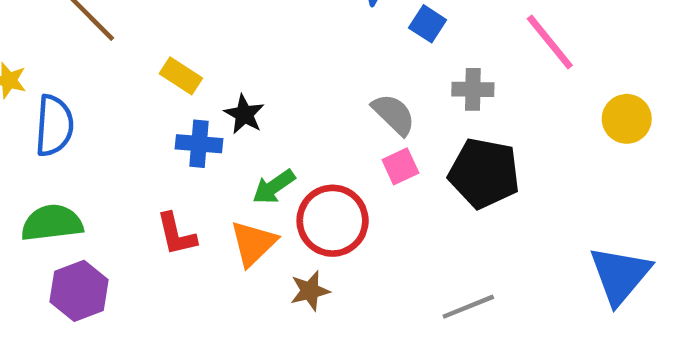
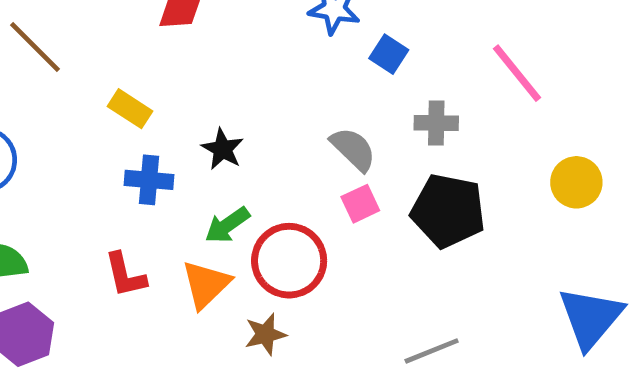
black star: (244, 114) -> (223, 149), moved
yellow circle: (627, 119) -> (576, 182), moved

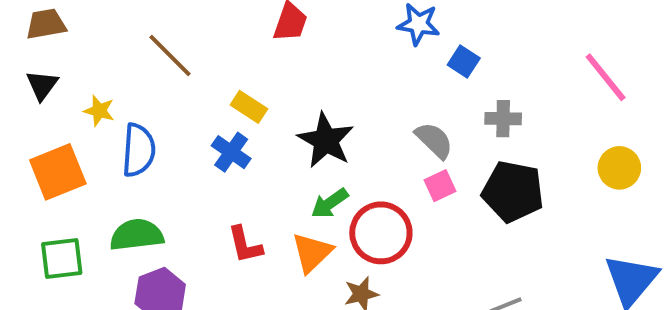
pink line: (517, 73) -> (606, 77), moved
black star: (223, 149) -> (326, 140), size x1.6
blue cross: (149, 180) -> (231, 152), moved, turned 30

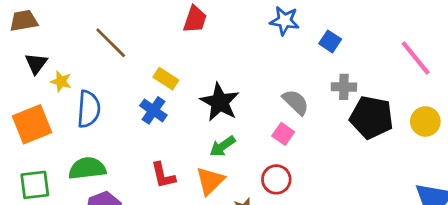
blue square: (464, 61) -> (330, 41), moved
black triangle: (42, 85) -> (36, 63), moved
pink square: (440, 186) -> (283, 134), moved, turned -30
black pentagon: (513, 192) -> (372, 117), moved
red circle: (381, 233) -> (276, 179), moved, size x0.7

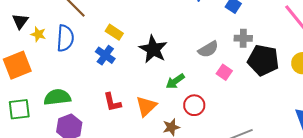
gray semicircle: (296, 102) -> (208, 49), turned 105
blue semicircle: (89, 109) -> (65, 38), moved
pink square: (283, 134) -> (224, 72), moved
green arrow: (222, 146) -> (175, 81), moved

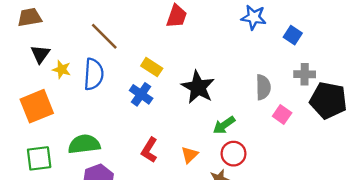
gray semicircle: (208, 49) -> (263, 87), turned -60
red L-shape: (112, 102) -> (149, 150), turned 45
red circle: (194, 105) -> (234, 154), moved
orange triangle: (146, 106) -> (190, 155), size x0.7

